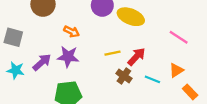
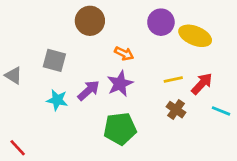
purple star: (68, 57) -> (120, 84), turned -30
brown cross: (124, 76) -> (176, 110), moved

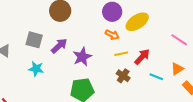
yellow ellipse: (195, 36) -> (137, 22), turned -55
orange arrow: (124, 54) -> (112, 35), moved
purple arrow: (89, 90) -> (59, 46), moved

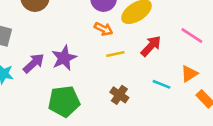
purple arrow: (59, 46) -> (34, 63), moved
red arrow: (142, 57) -> (151, 46), moved
brown cross: (123, 76) -> (119, 95), moved

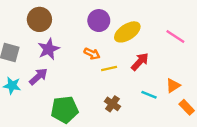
orange arrow: (104, 29) -> (92, 54), moved
pink line: (192, 36) -> (175, 37), moved
purple star: (64, 58) -> (49, 49), moved

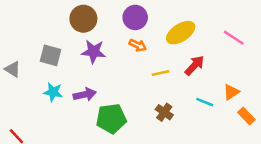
purple circle: (99, 21) -> (135, 17), moved
purple star: (49, 49) -> (93, 52), turned 30
orange arrow: (92, 54) -> (138, 45), moved
purple arrow: (38, 76) -> (85, 95), moved, turned 30

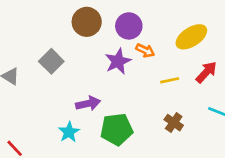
purple circle: (135, 17) -> (129, 26), moved
purple star: (93, 52) -> (118, 61), moved, turned -30
gray square: (51, 55) -> (51, 61), turned 30
cyan star: (53, 92) -> (69, 132), moved, turned 30

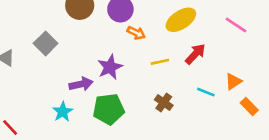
purple star: (118, 61) -> (110, 67), moved

